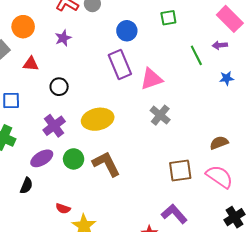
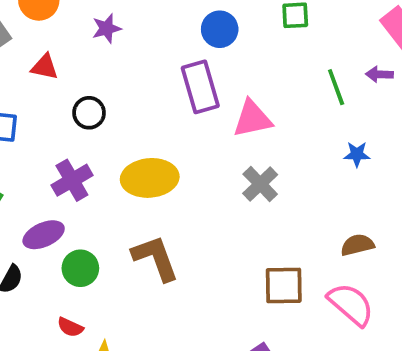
blue star: (227, 78) -> (357, 154), moved
green circle: (74, 159) -> (80, 268), moved

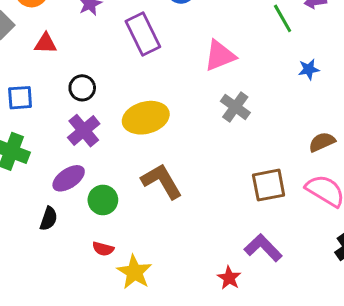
purple rectangle: (200, 87) -> (143, 34), moved
black circle: (89, 113) -> (82, 88), moved

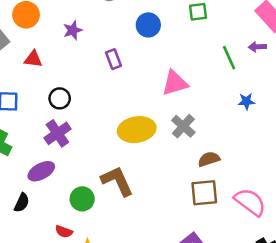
purple rectangle: (143, 34) -> (114, 59), size x0.6
yellow ellipse: (146, 118) -> (137, 130), moved
brown semicircle: (322, 142) -> (209, 159), moved
green circle: (103, 200) -> (82, 199), moved

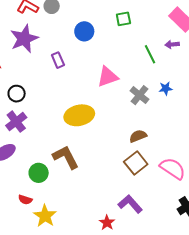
purple star: (73, 30) -> (24, 39), size x1.8
gray cross: (183, 126) -> (139, 95), moved
brown square: (204, 193) -> (136, 163), turned -30

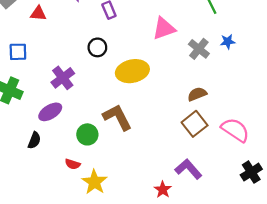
black circle: (17, 94) -> (97, 47), moved

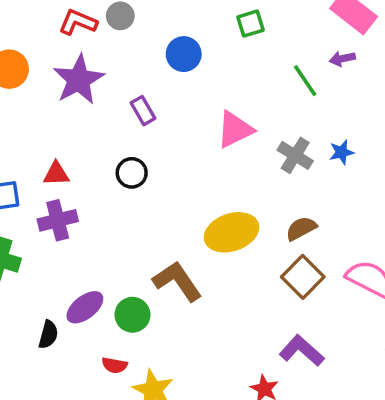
red triangle: (38, 14) -> (56, 174), moved
blue star: (228, 42) -> (342, 152), moved
yellow ellipse: (132, 71) -> (231, 232), moved
purple cross: (63, 78) -> (58, 220), moved, turned 30
purple ellipse: (50, 112) -> (85, 307), moved

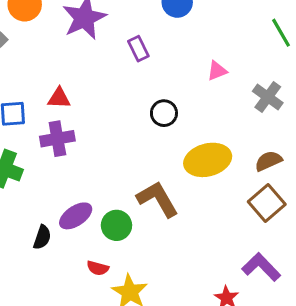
pink triangle: (235, 129) -> (217, 71), size x0.6
black circle: (132, 173) -> (164, 113), moved

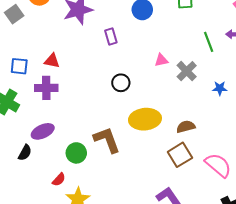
gray cross: (268, 97) -> (187, 71), moved
purple ellipse: (76, 216) -> (43, 131), moved
red semicircle: (98, 268) -> (59, 180), turned -72

